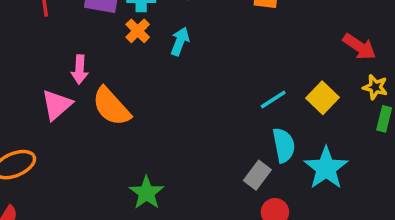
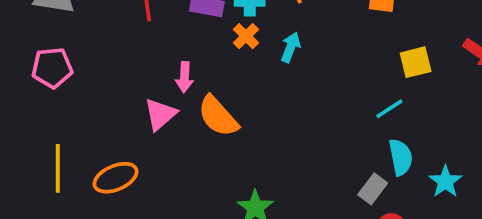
yellow square: (322, 98) -> (416, 62), moved, turned 32
cyan star: (326, 168) -> (445, 181), size x0.7

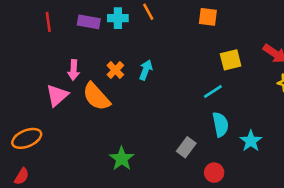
orange cross: (246, 36) -> (115, 70), moved
cyan arrow: (291, 47) -> (146, 70), moved
gray rectangle: (373, 189) -> (186, 147), moved

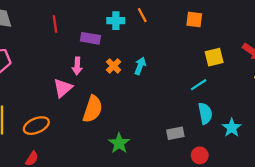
purple rectangle: (89, 22) -> (90, 38), moved
orange semicircle: (96, 97) -> (93, 109), moved, turned -120
gray rectangle: (186, 147) -> (175, 133), turned 42

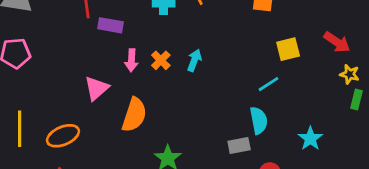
purple rectangle: (90, 38) -> (111, 25), moved
pink arrow: (77, 66) -> (131, 60), moved
cyan semicircle: (205, 113) -> (259, 120), moved

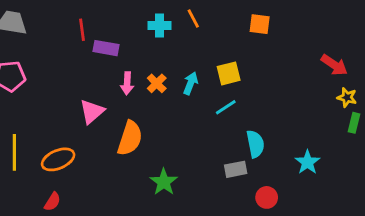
yellow square: (288, 49) -> (229, 73), moved
cyan line: (268, 84) -> (226, 107), moved

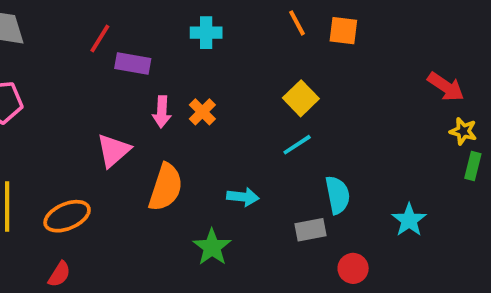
orange line: (193, 19) -> (297, 23), moved
red line: (82, 30) -> (100, 38), turned 40
yellow square: (229, 73) -> (301, 98), turned -30
cyan arrow: (191, 83) -> (243, 197), moved, turned 75

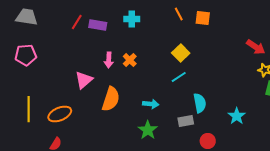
purple rectangle: (133, 64) -> (98, 25), moved
green star: (212, 247) -> (148, 130), moved

